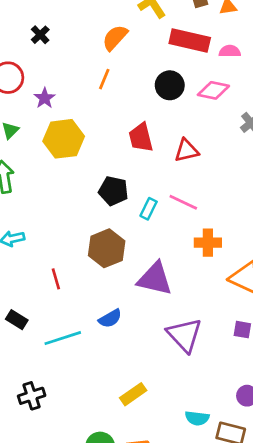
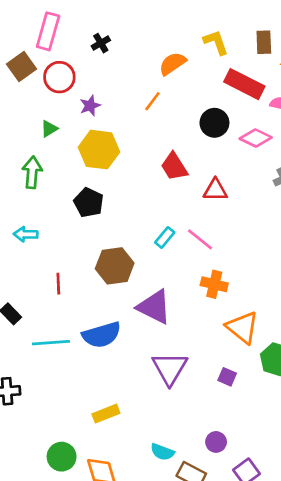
red trapezoid: (141, 137) -> (174, 167), turned -32
black pentagon: (113, 191) -> (89, 203), moved
blue semicircle: (110, 319) -> (102, 335), size x1.6

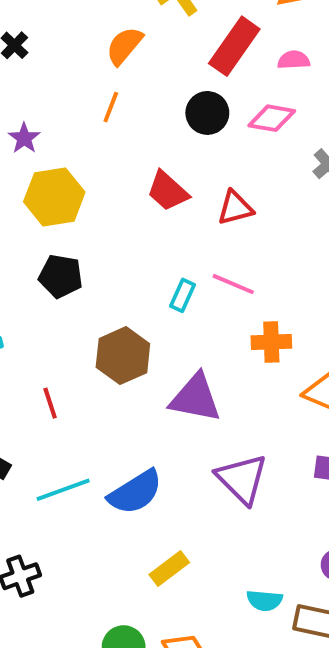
red rectangle: (244, 84) -> (234, 46), turned -66
blue semicircle: (102, 335) -> (135, 492), moved

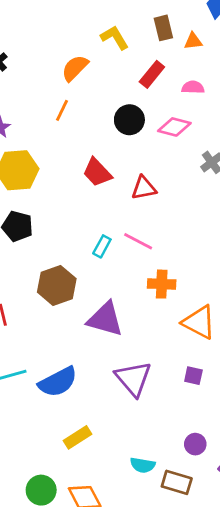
red rectangle: (234, 46) -> (152, 74), size x0.7

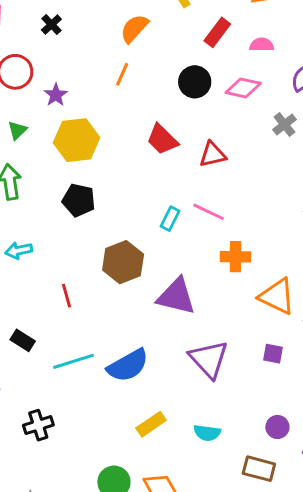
cyan semicircle: (143, 465) -> (207, 433), moved

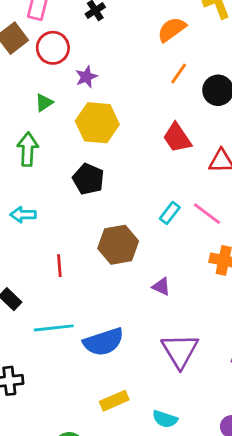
orange line: (122, 74) -> (179, 73), moved
purple triangle: (176, 296) -> (161, 286), size x0.5

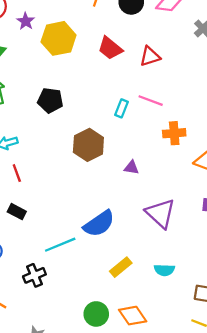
yellow hexagon: (97, 123) -> (59, 38), moved
red line: (59, 266) -> (17, 173), moved
cyan line: (54, 328) -> (60, 245), moved

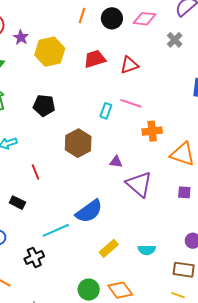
red trapezoid: (110, 48) -> (95, 59), turned 125
red line: (17, 173) -> (35, 172), moved
purple triangle: (161, 213) -> (139, 184), moved

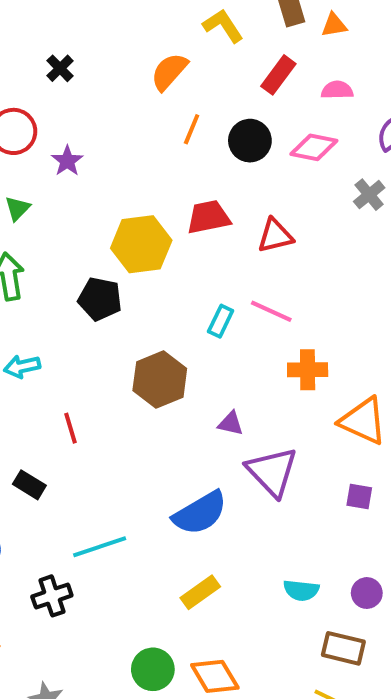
yellow hexagon: (50, 52) -> (141, 244), moved
blue semicircle: (89, 211) -> (200, 513), moved
cyan semicircle: (147, 250) -> (301, 590), moved

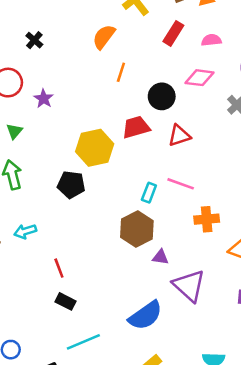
black circle: (250, 141) -> (162, 96), moved
brown hexagon: (160, 379) -> (137, 229), moved
black rectangle: (29, 485) -> (66, 301), moved

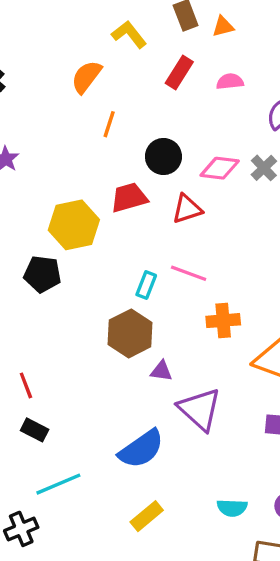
pink diamond: (199, 78) -> (220, 168), moved

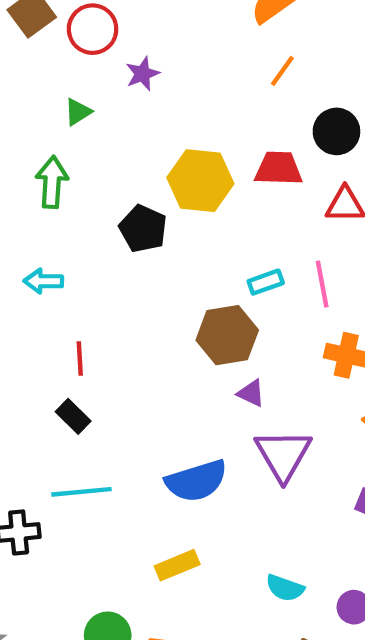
pink line: (189, 273) -> (322, 284), turned 42
cyan rectangle: (146, 285) -> (266, 282), turned 32

